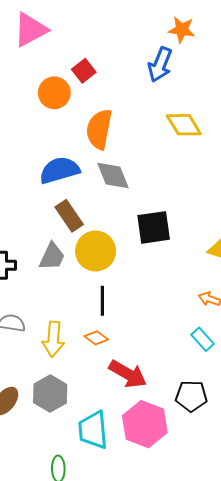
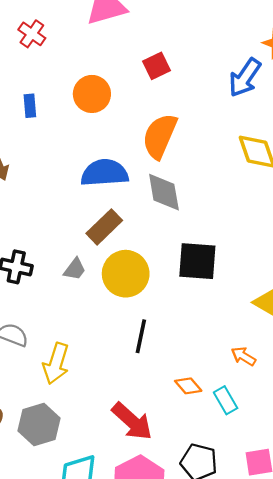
orange circle: (54, 93) -> (92, 94), moved
brown rectangle: (69, 216) -> (104, 227), turned 68
gray trapezoid: (52, 256) -> (75, 269), size x0.7
black line: (102, 301) -> (141, 336), moved
orange diamond: (96, 338) -> (188, 386), moved

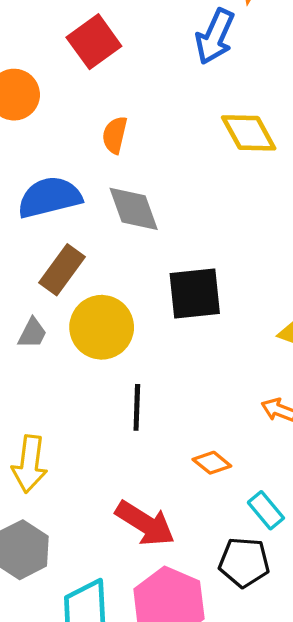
red square: (157, 66) -> (94, 42), size x1.4
orange semicircle: (160, 136) -> (115, 135), size x0.6
cyan rectangle: (226, 400) -> (266, 510), moved

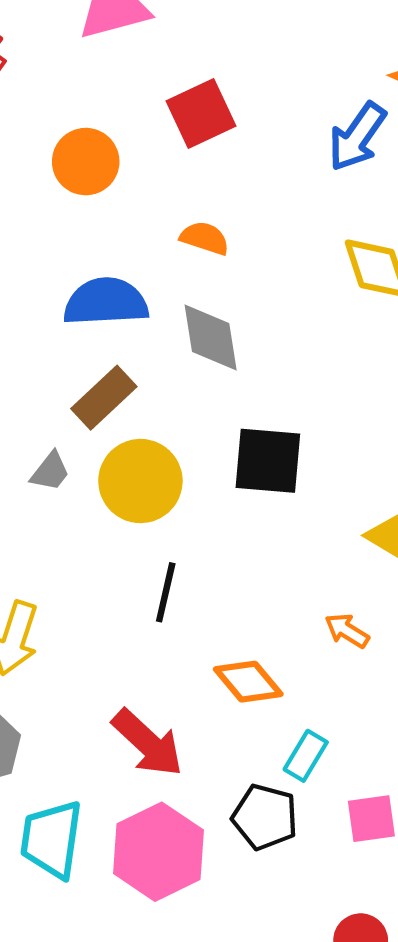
orange semicircle: (115, 135) -> (205, 238), turned 84
orange diamond: (212, 463) -> (248, 682), size x1.4
cyan rectangle: (266, 510) -> (306, 756), turned 60

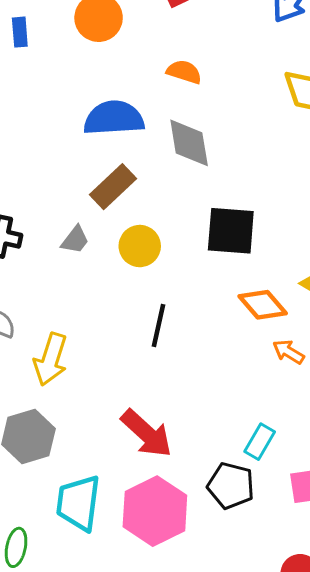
yellow circle: (140, 481) -> (140, 246), size x0.7
orange diamond: (248, 682) -> (263, 305), moved

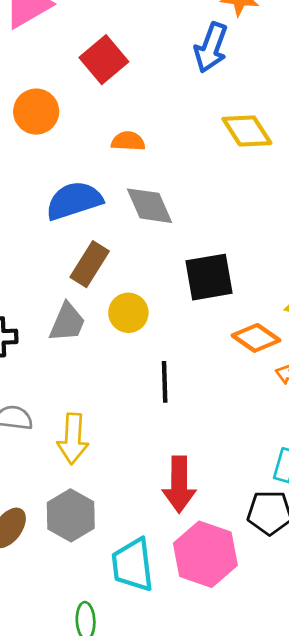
gray trapezoid: (75, 240) -> (67, 322), size x1.4
red arrow: (147, 433) -> (179, 484), turned 62

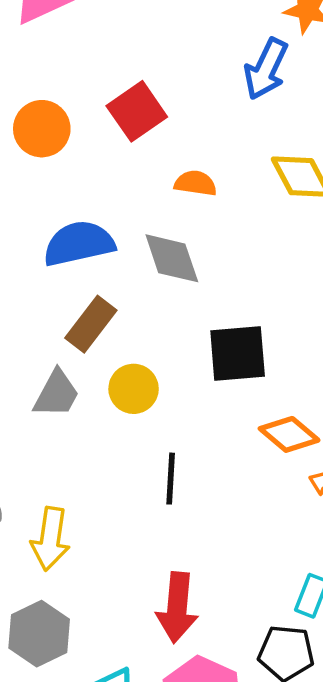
red square: (104, 60) -> (137, 111), moved
orange semicircle: (128, 141) -> (195, 183), moved

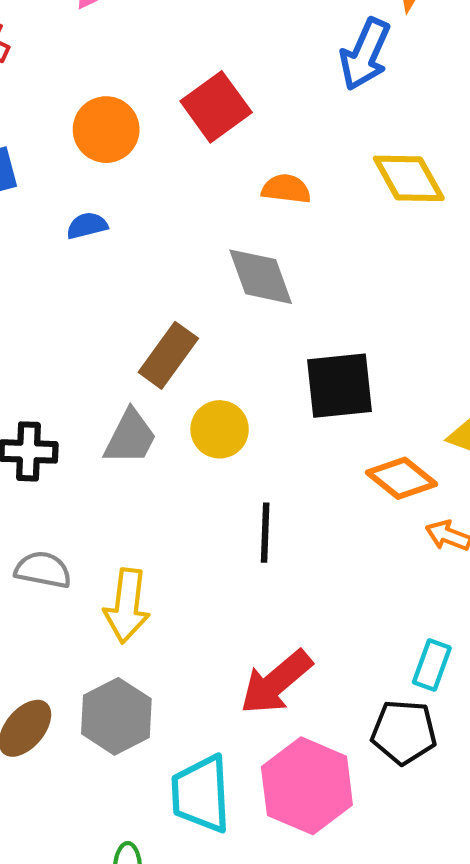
blue semicircle: (79, 243) -> (87, 226), moved, size x0.5
red arrow: (177, 608) -> (276, 682), turned 46

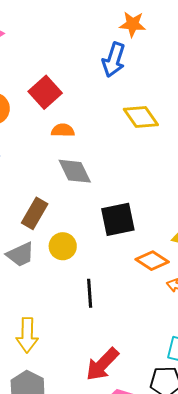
orange semicircle: (286, 189) -> (63, 130), moved
gray trapezoid: (130, 437) -> (20, 254), turned 44

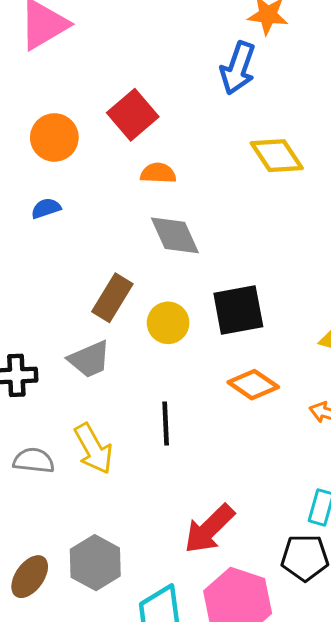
yellow circle: (63, 246) -> (168, 323), moved
orange diamond: (152, 261) -> (253, 385), moved
black line: (90, 293) -> (166, 423), moved
yellow arrow: (27, 335) -> (93, 449), moved, turned -32

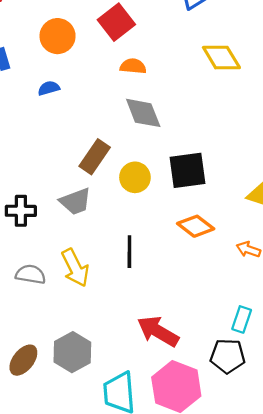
red arrow: (209, 529) -> (158, 331), turned 72

